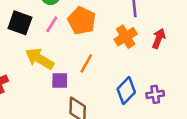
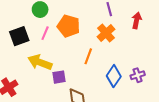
black square: (20, 23) -> (19, 36), turned -30
red arrow: (159, 38) -> (137, 20), moved
orange line: (86, 64) -> (88, 56), moved

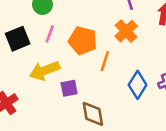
orange pentagon: (69, 26) -> (83, 41), moved
yellow arrow: (40, 62) -> (44, 71), turned -40

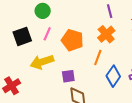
orange line: (105, 61) -> (98, 57), moved
purple square: (69, 88) -> (68, 76), moved

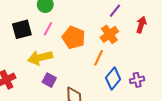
purple line: (110, 11) -> (115, 11), turned 48
purple square: (68, 76) -> (49, 80), moved, turned 32

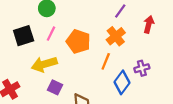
purple cross: (137, 80) -> (142, 68), moved

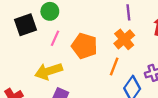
purple line: (120, 11) -> (128, 12), turned -40
black square: (24, 36) -> (25, 25), moved

